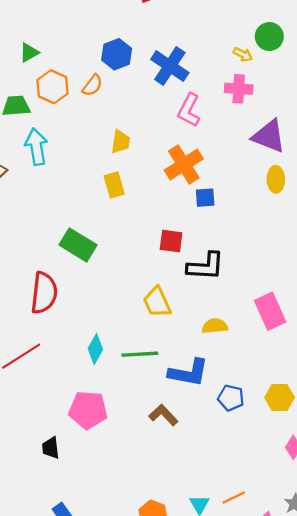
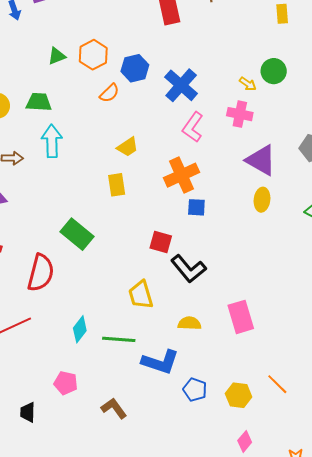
orange hexagon: (53, 87) -> (93, 55), moved
yellow trapezoid: (120, 142) -> (128, 147), turned 40
black L-shape: (206, 266) -> (188, 269), turned 39
pink pentagon: (88, 410) -> (66, 383), size x0.7
brown L-shape: (163, 415) -> (114, 408), moved

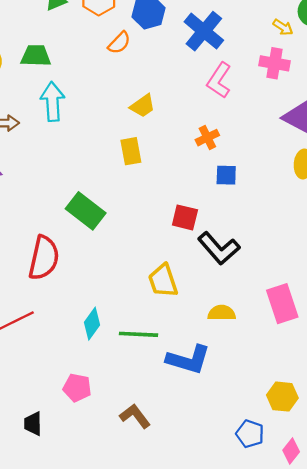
orange cross: (181, 175) -> (207, 138), size x0.6
blue pentagon: (195, 390) -> (250, 434), moved

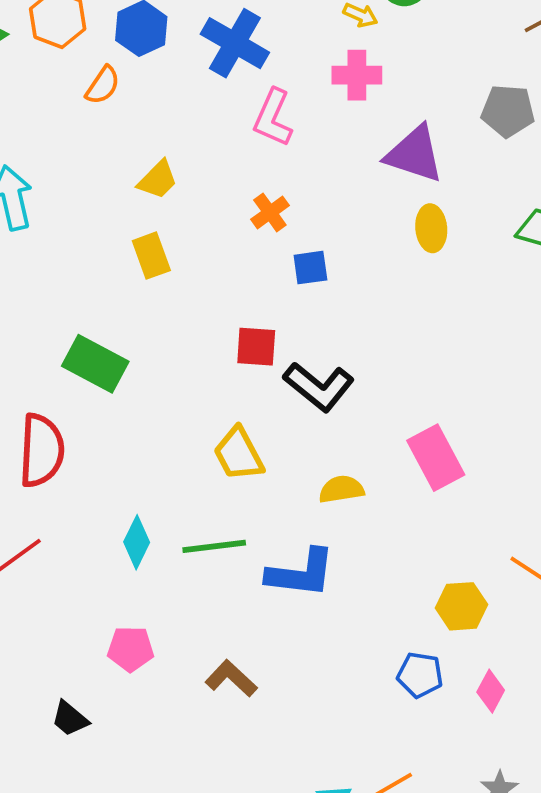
black trapezoid: (33, 424) -> (70, 719), turned -40

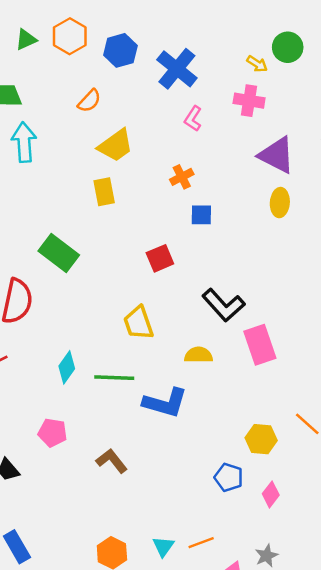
orange semicircle: (103, 85) -> (89, 101), moved
pink L-shape: (273, 118) -> (193, 119), size x0.7
yellow trapezoid: (158, 180) -> (116, 146), size x1.4
red square: (256, 347) -> (160, 258), turned -36
black L-shape: (319, 387) -> (224, 305), moved

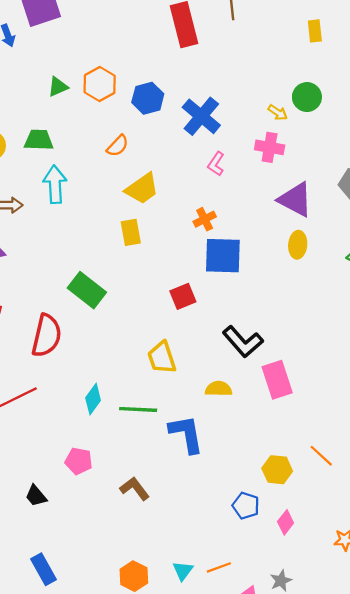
blue square: (201, 215) -> (223, 256), size x1.8
blue L-shape: (165, 403) -> (186, 434), turned -117

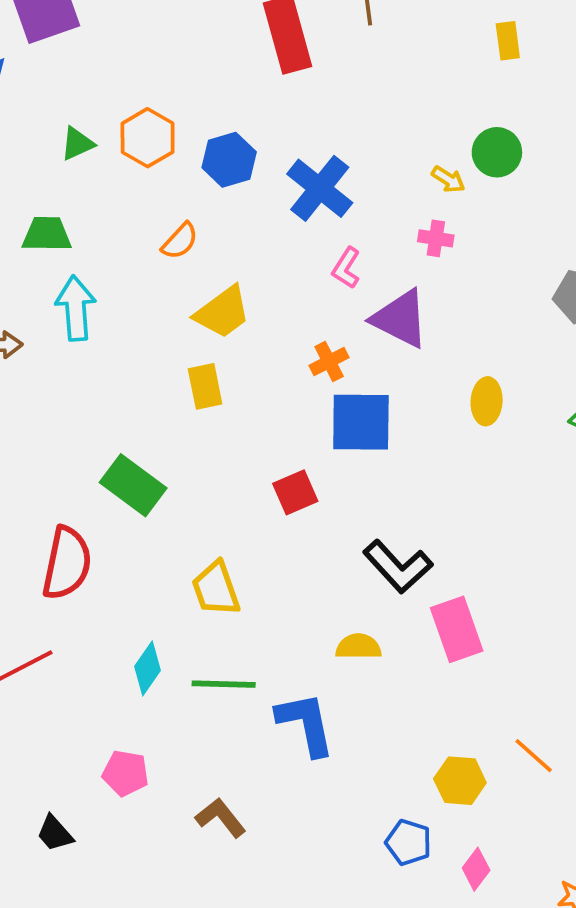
pink cross: (270, 147) -> (436, 238), size x0.7
purple triangle: (295, 200) -> (400, 319), moved
yellow trapezoid: (162, 358) -> (216, 589), moved

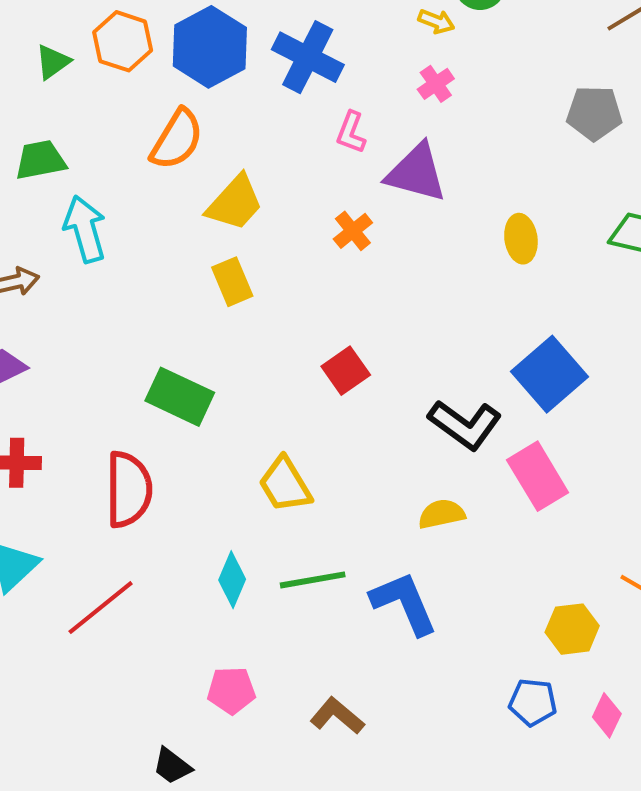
blue hexagon: (229, 160) -> (210, 47), size x1.4
pink cross: (436, 238) -> (436, 84), turned -32
orange semicircle: (180, 241) -> (177, 139), size x1.5
blue square: (361, 422) -> (549, 374), moved, turned -30

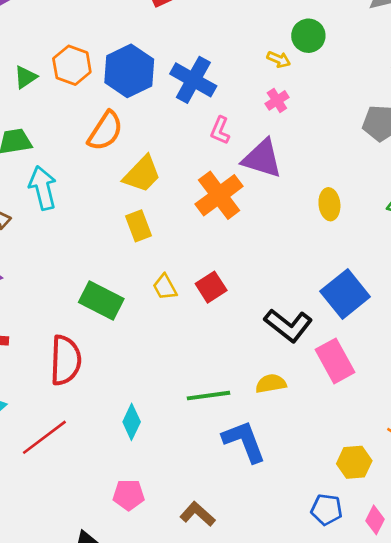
orange cross: (353, 231) -> (219, 195), size x1.8
yellow trapezoid: (285, 485) -> (165, 287), moved, size x0.7
green line: (313, 580) -> (208, 396), moved

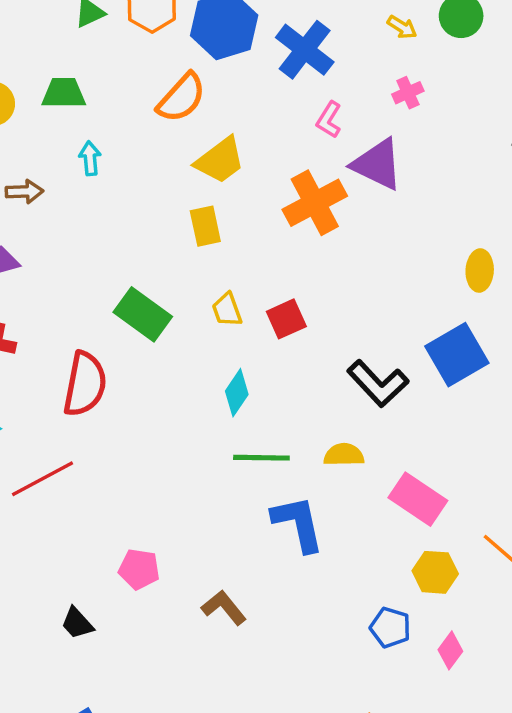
yellow arrow: (279, 59) -> (402, 27), moved
cyan arrow: (43, 188) -> (90, 158), size x0.6
yellow ellipse: (329, 204) -> (480, 271), moved
pink rectangle: (335, 361) -> (418, 499), moved, turned -36
cyan diamond: (132, 422) -> (237, 393), moved

